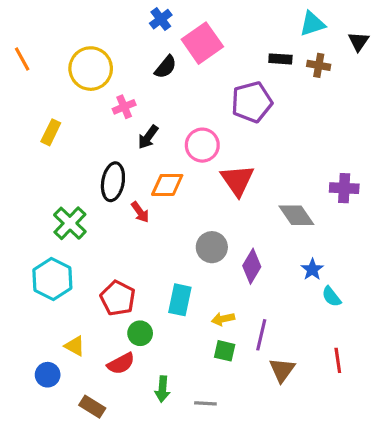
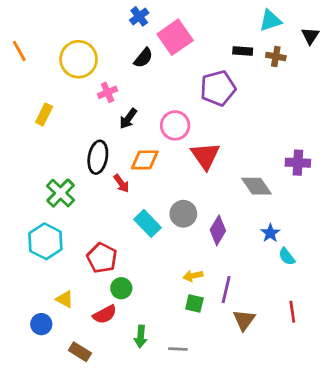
cyan rectangle: (180, 300) -> (147, 223), moved, turned -56

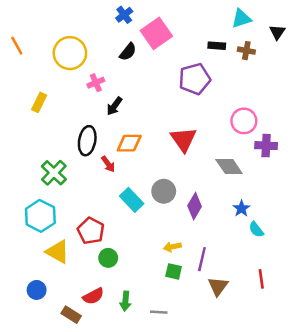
pink circle: (175, 125) -> (244, 121), moved
yellow triangle: (65, 299) -> (58, 252), moved, size x1.5
red semicircle: (105, 314) -> (93, 296), moved

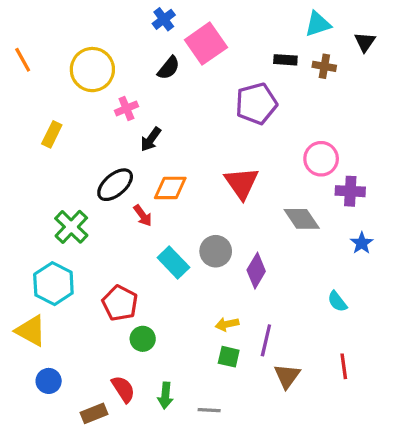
black ellipse: (87, 141) -> (115, 185), turned 40
blue star: (241, 209) -> (362, 243), moved
yellow triangle: (58, 252) -> (31, 331), moved
red semicircle: (93, 296) -> (123, 389), turned -95
brown rectangle: (71, 315) -> (94, 413), turned -54

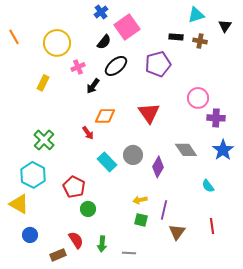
yellow rectangle: (52, 134) -> (43, 83), moved
black ellipse: (115, 185) -> (116, 66), moved
gray diamond: (302, 219) -> (186, 150), moved
blue star: (362, 243) -> (223, 150), size x1.5

